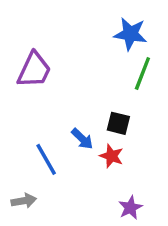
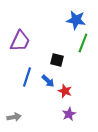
black square: (118, 123) -> (57, 60), moved
blue line: (46, 159) -> (27, 77), moved, turned 48
purple star: (130, 208) -> (69, 114), moved

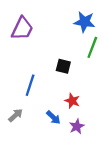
purple trapezoid: (20, 41) -> (22, 29), moved
blue arrow: (48, 81) -> (53, 117), moved
gray arrow: (14, 117) -> (16, 115), moved, turned -32

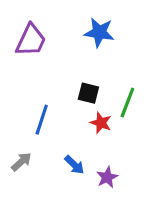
blue star: (84, 22) -> (99, 32), moved
green line: (92, 47) -> (127, 102), moved
red star: (72, 101) -> (101, 123), moved

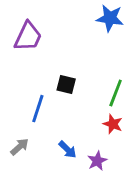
blue star: (99, 32) -> (110, 18), moved
black square: (88, 93) -> (66, 85), moved
red star: (101, 123) -> (113, 124), moved

